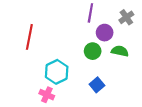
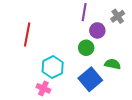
green semicircle: (120, 51) -> (113, 64), moved
blue square: (97, 85) -> (90, 79), size x1.6

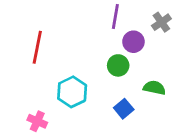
blue square: (90, 79) -> (124, 109), size x0.6
pink cross: (43, 88) -> (37, 121), moved

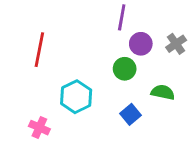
gray cross: (161, 22) -> (176, 44), moved

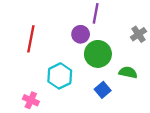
purple circle: (141, 44) -> (81, 34), moved
green circle: (125, 69) -> (98, 54), size x1.5

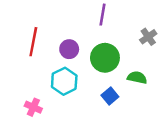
purple circle: (81, 34) -> (69, 49), moved

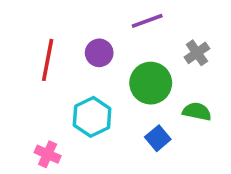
purple line: (102, 15) -> (147, 21), turned 60
gray cross: (148, 37) -> (197, 53), moved
purple circle: (69, 49) -> (99, 53), moved

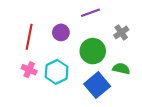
blue square: (158, 138) -> (97, 85), size x1.6
pink cross: (48, 154) -> (29, 70), moved

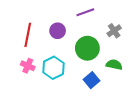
blue square: (97, 85) -> (91, 80), size x0.7

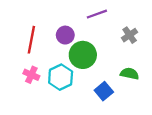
green circle: (87, 48) -> (83, 55), moved

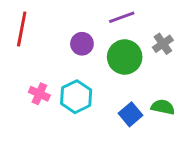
red line: (31, 40) -> (22, 29), moved
green circle: (83, 55) -> (125, 57), moved
green semicircle: (130, 74) -> (163, 107), moved

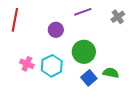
gray cross: (163, 44) -> (118, 17), moved
green circle: (125, 57) -> (84, 52), moved

